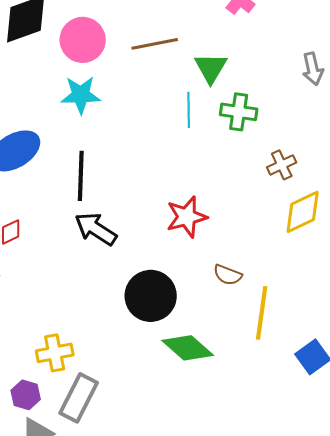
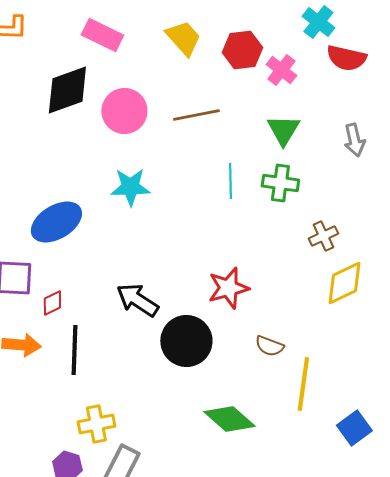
green triangle: (211, 68) -> (283, 130), moved
cyan star: (81, 95) -> (130, 187), moved
black line: (81, 176) -> (74, 350), moved
black circle: (151, 296) -> (186, 341), moved

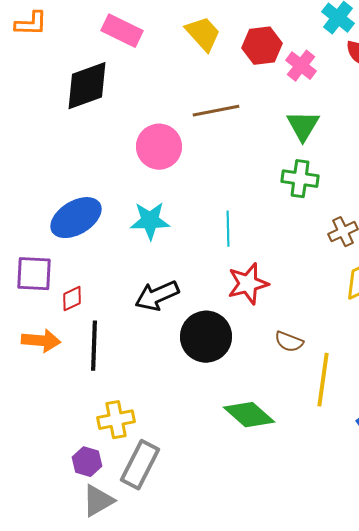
pink circle: (124, 111) -> (159, 147), moved
cyan line: (230, 181) -> (228, 229), moved
cyan star: (130, 187) -> (150, 221), moved
black arrow: (137, 300) -> (157, 296), turned -57

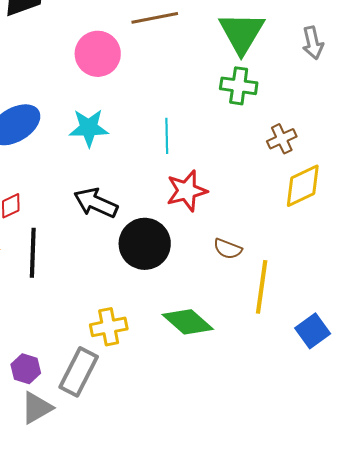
green triangle: (303, 126) -> (242, 33), size x1.4
black arrow: (157, 296) -> (96, 203), turned 48
yellow cross: (116, 420) -> (109, 327), moved

